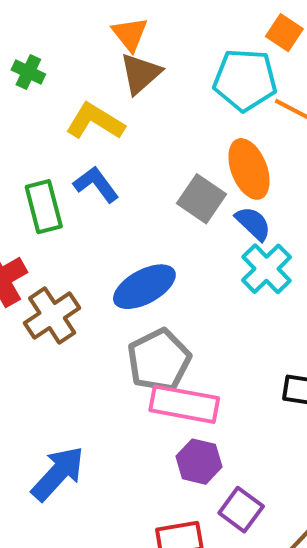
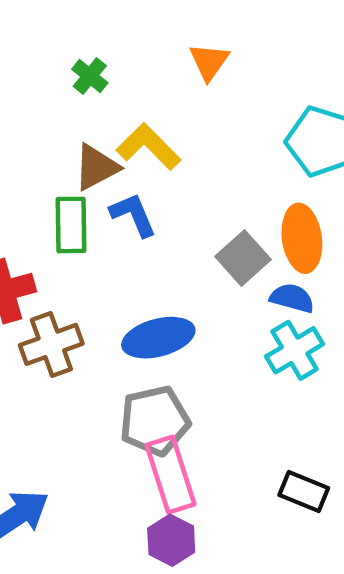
brown triangle: (140, 73) -> (96, 167), moved
blue semicircle: (253, 223) -> (292, 298), turned -42
pink rectangle: (184, 404) -> (170, 475), turned 48

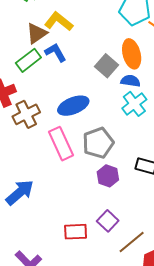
green rectangle: (71, 225) -> (28, 60), turned 60
gray pentagon: (155, 421) -> (98, 143), moved
pink rectangle: (170, 475) -> (61, 144), moved
purple hexagon: (171, 540) -> (108, 176), moved

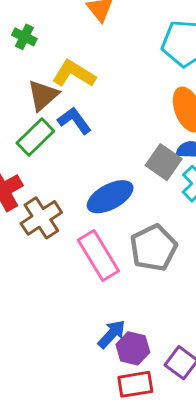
gray square: (107, 66) -> (164, 162), moved
purple hexagon: (108, 176) -> (133, 348), moved
blue arrow: (20, 192) -> (112, 334), moved, size x0.7

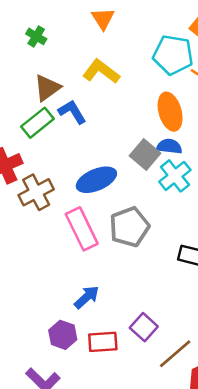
yellow L-shape: (74, 74) -> (101, 71), moved
purple hexagon: (133, 348) -> (63, 335), moved

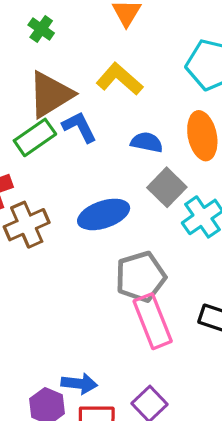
brown triangle: (47, 88) -> (50, 94), size x1.4
blue semicircle: (169, 146) -> (147, 142), moved
pink rectangle: (82, 229) -> (153, 321), moved
blue arrow: (87, 297) -> (79, 384), moved, turned 44

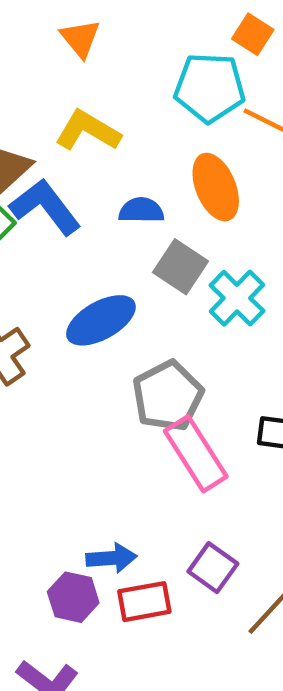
blue L-shape: (79, 127) -> (45, 207), size x1.4

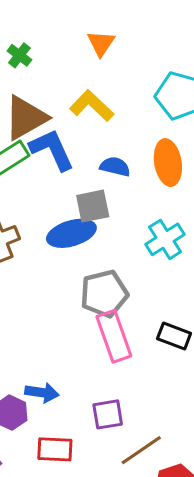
gray square: (181, 267) -> (93, 206), moved, turned 32
purple square: (213, 568) -> (108, 414), turned 32
red rectangle: (144, 602) -> (55, 449), moved

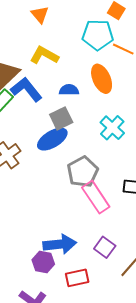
blue arrow: (42, 393) -> (60, 244), size x1.5
purple square: (108, 414) -> (105, 247), turned -30

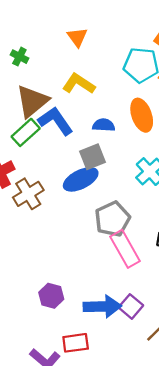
blue arrow: (60, 244) -> (102, 306), moved
purple hexagon: (43, 262) -> (51, 296), moved
red rectangle: (77, 278) -> (76, 343), moved

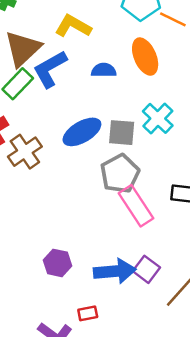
blue L-shape: (55, 121) -> (50, 69), turned -81
gray square: (93, 157) -> (122, 133), moved, turned 30
red rectangle: (76, 343) -> (88, 313), size x0.7

